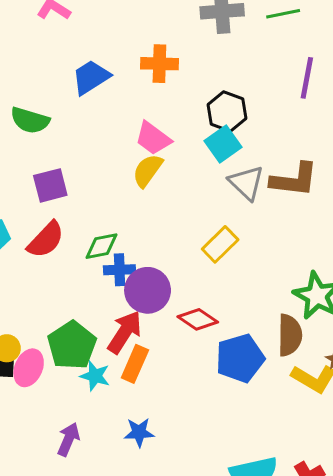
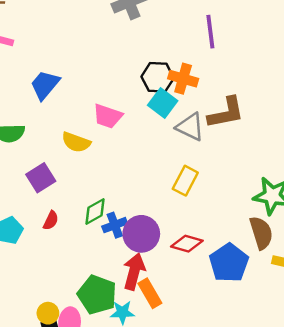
orange cross: (159, 64) -> (183, 79), moved, turned 32
yellow semicircle: (148, 170) -> (76, 142), moved, turned -88
red semicircle: (46, 240) -> (51, 220), size x0.6
orange rectangle: (135, 364) -> (150, 293), turned -36

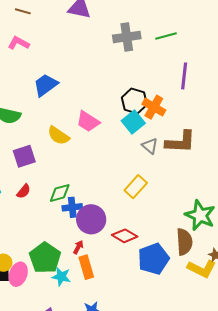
gray triangle: (190, 127) -> (150, 146), size x0.7
red arrow: (134, 272) -> (78, 247), size x0.5

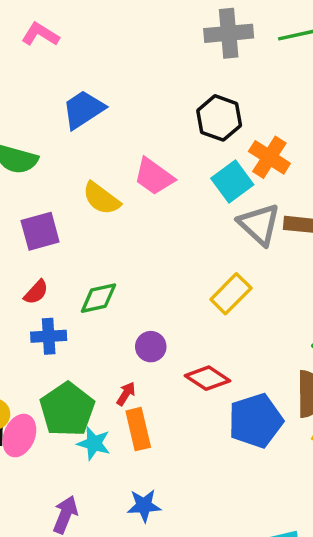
black hexagon: (134, 101) -> (219, 118), moved
gray triangle: (150, 146) -> (259, 224), size x1.5
blue cross: (72, 207) -> (49, 336), moved
purple circle: (91, 219) -> (151, 347), size x0.6

